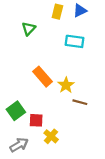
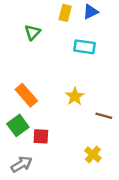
orange rectangle: (43, 77) -> (26, 95), moved
brown line: (80, 102) -> (104, 116), moved
yellow cross: (51, 136) -> (93, 154), moved

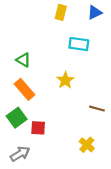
blue triangle: (91, 12) -> (95, 12), moved
green triangle: (32, 32) -> (23, 60), moved, turned -42
yellow star: (75, 96) -> (65, 80), moved

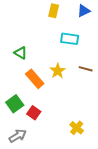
orange rectangle: (25, 89) -> (35, 79), moved
brown line: (97, 109) -> (86, 69), moved
red square: (38, 128) -> (34, 113), turned 32

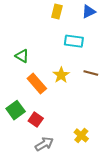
gray arrow: (18, 136) -> (44, 144), moved

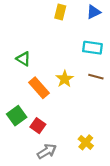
cyan rectangle: (74, 41) -> (92, 48), moved

